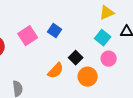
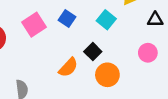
cyan square: (103, 38) -> (106, 20), moved
pink circle: (109, 59) -> (148, 53), moved

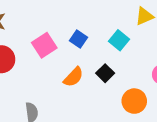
orange semicircle: (68, 67) -> (73, 77), moved
orange circle: (107, 75) -> (134, 101), moved

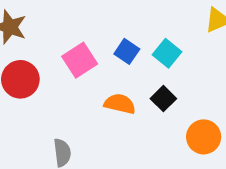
cyan square: (119, 40) -> (167, 53), moved
orange semicircle: (73, 77) -> (120, 104), turned -120

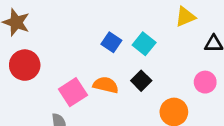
pink square: (80, 60) -> (73, 92), moved

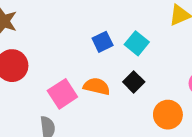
blue square: (111, 42) -> (103, 42), turned 30

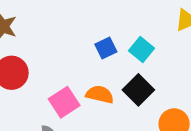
black square: (134, 82) -> (138, 90), size x1.4

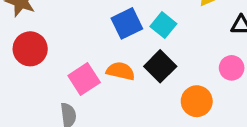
blue square: (106, 48) -> (127, 23), size x1.4

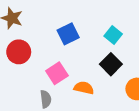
blue square: (127, 23) -> (68, 34), moved
orange semicircle: (121, 71) -> (84, 88), moved

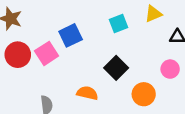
cyan square: (113, 35) -> (118, 23), moved, turned 30
pink square: (57, 73) -> (47, 53), moved

